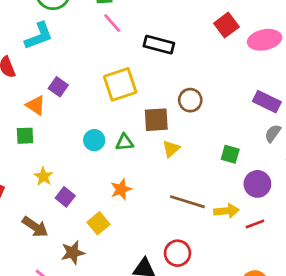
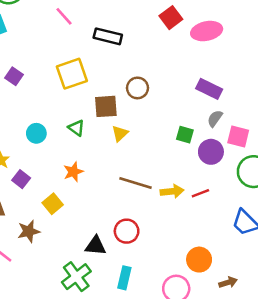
cyan circle: (94, 140) -> (36, 133), moved
green triangle: (125, 142) -> (76, 128), turned 42
green square: (230, 154) -> (185, 135), moved
purple circle: (257, 184) -> (211, 152), moved
red line: (255, 224) -> (200, 193), moved

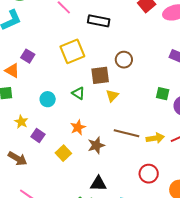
brown star: (29, 231) -> (96, 145), moved
red circle: (127, 231) -> (149, 174), moved

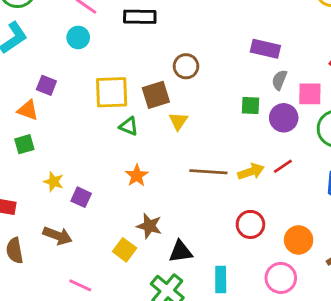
yellow square: (72, 51) -> (112, 92), moved, turned 30
cyan circle: (48, 99) -> (78, 37), moved
brown star: (96, 145) -> (149, 226), moved, turned -30
yellow square: (63, 153) -> (125, 250), moved

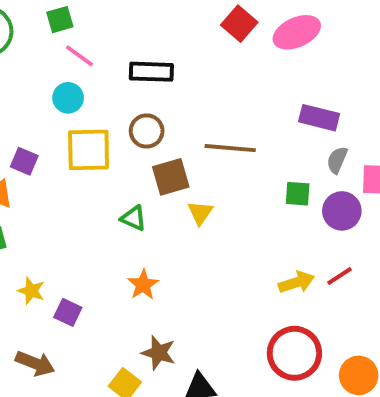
brown circle: (186, 66) -> (147, 131), moved
yellow square: (112, 92) -> (89, 150), moved
brown line: (208, 172) -> (230, 148), moved
red circle: (250, 224) -> (294, 353), size x1.4

